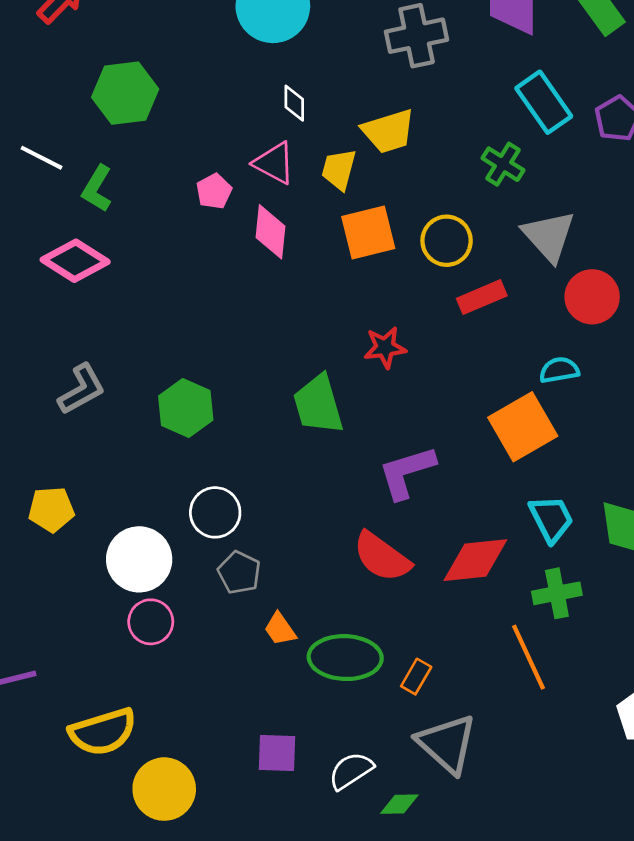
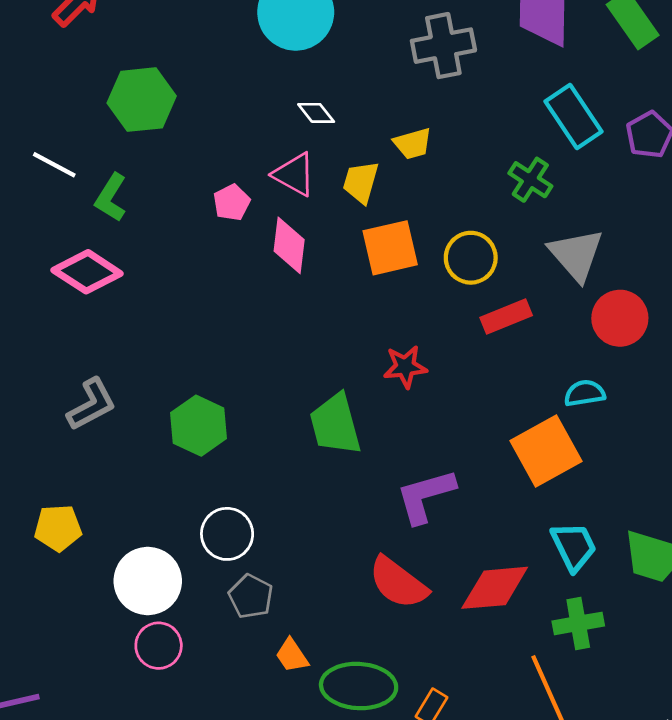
white diamond: (294, 103) -> (316, 113), turned -39
yellow trapezoid: (388, 131) -> (413, 144), size x0.7

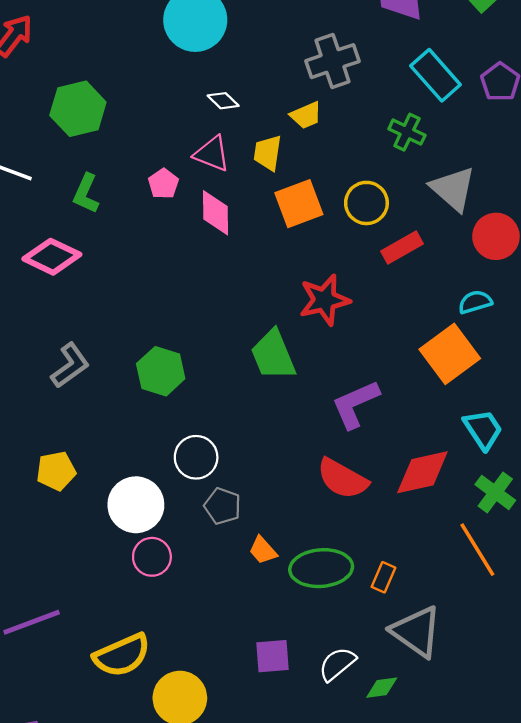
gray cross: (443, 46) -> (333, 61), moved
green L-shape: (111, 198) -> (86, 193), moved
red star: (405, 367) -> (324, 300), size x1.4
green cross: (578, 623) -> (495, 492), turned -36

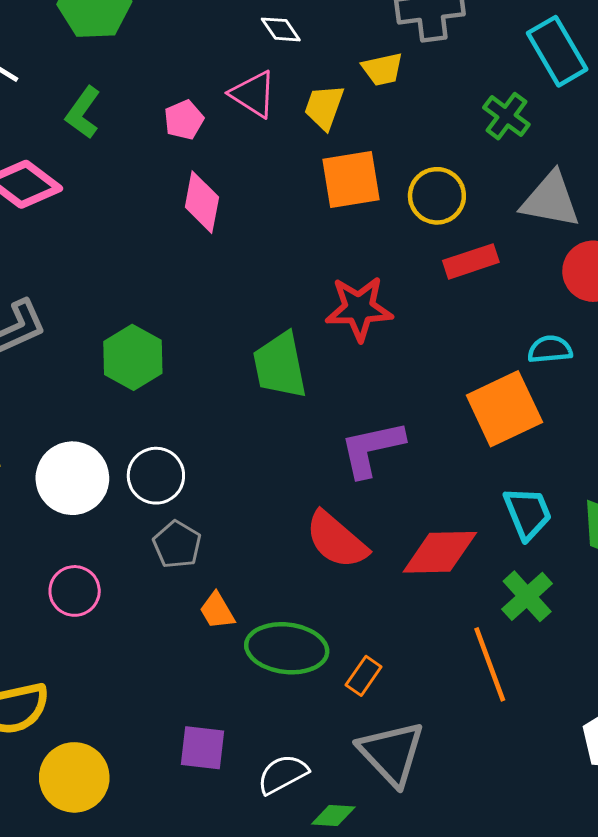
gray triangle: (453, 189) -> (551, 200), turned -42
pink diamond: (216, 213) -> (202, 202), moved
white circle: (136, 505) -> (72, 478), moved

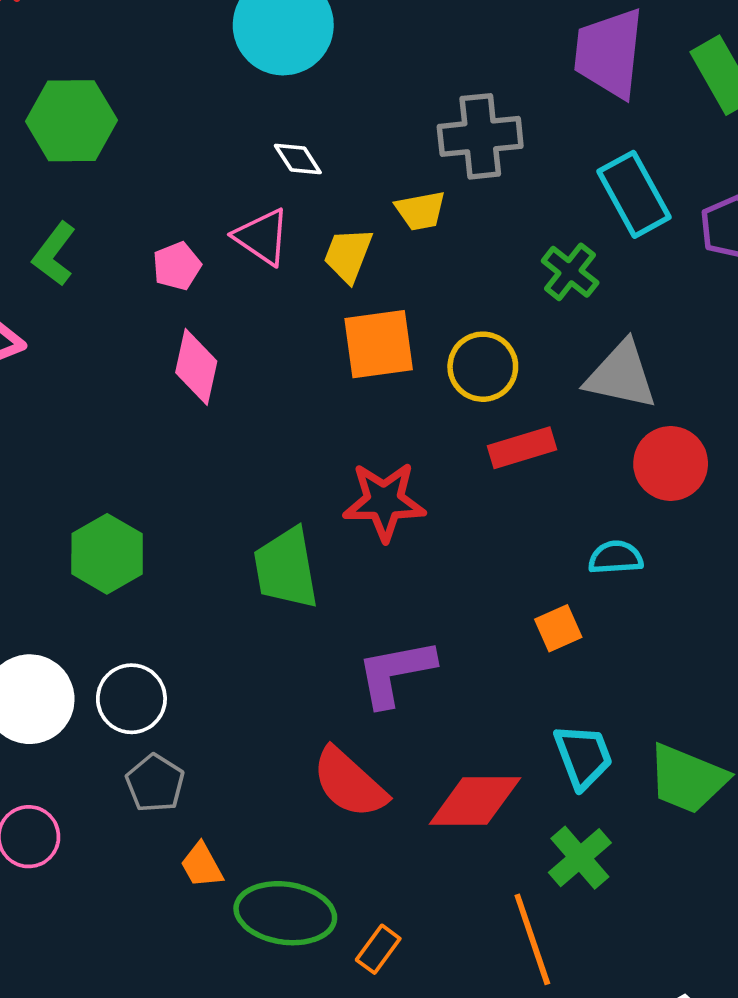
orange square: (504, 409) -> (558, 628), size x0.5

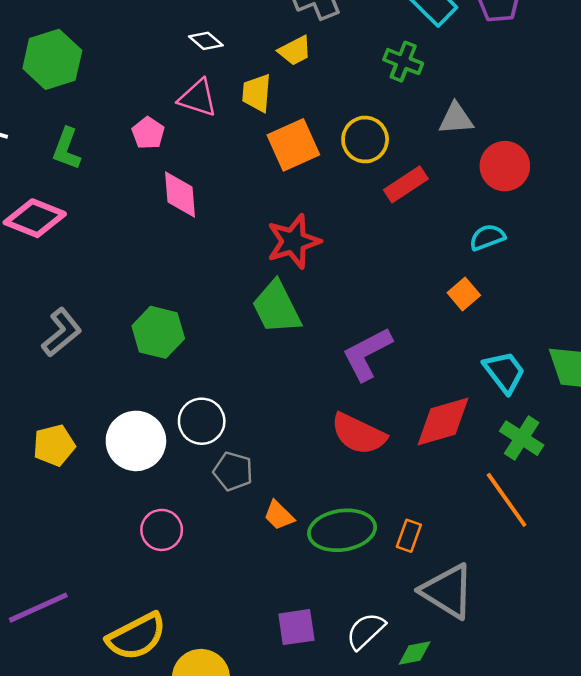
gray triangle: (621, 375) -> (456, 119), size x0.7
red star: (384, 501) -> (294, 241), moved

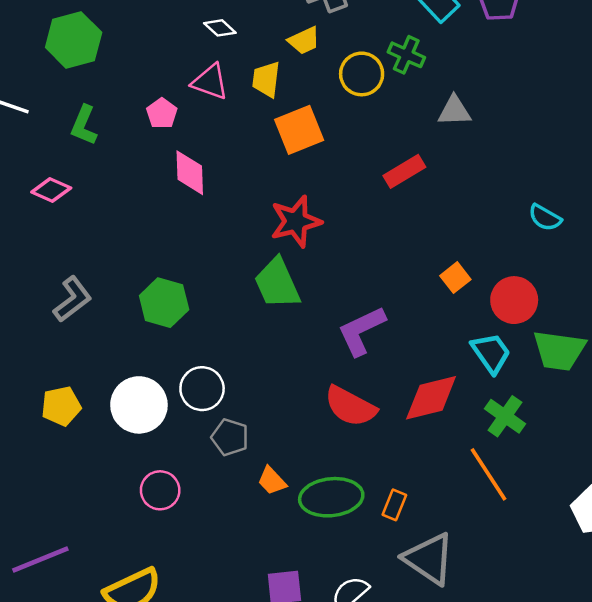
yellow circle: (365, 140) -> (362, 74), moved
red circle: (505, 166) -> (514, 300), moved
pink diamond: (35, 218) -> (51, 190), size x0.7
cyan semicircle: (487, 237) -> (545, 218), moved, turned -132

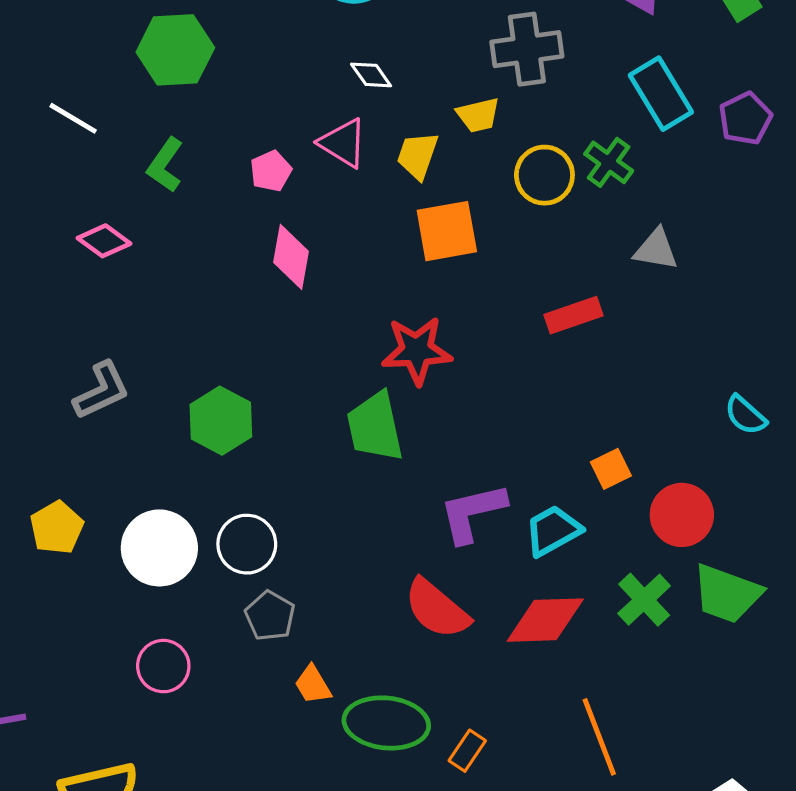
cyan trapezoid: (491, 353) -> (553, 531), moved, turned -96
yellow pentagon: (61, 406) -> (57, 528), turned -30
green cross: (505, 416) -> (644, 600), moved

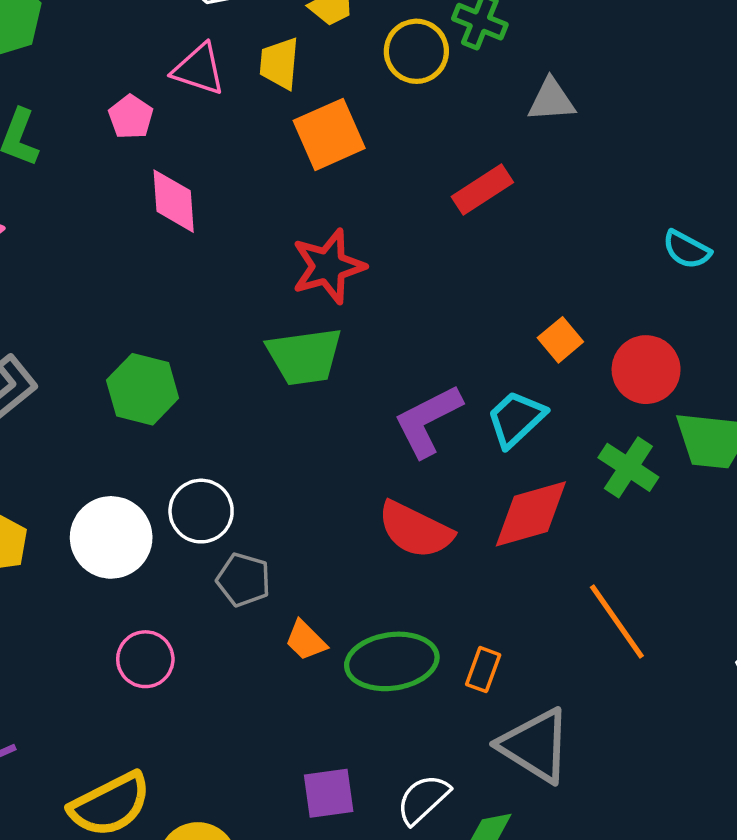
green trapezoid: (375, 427) -> (304, 356), turned -72

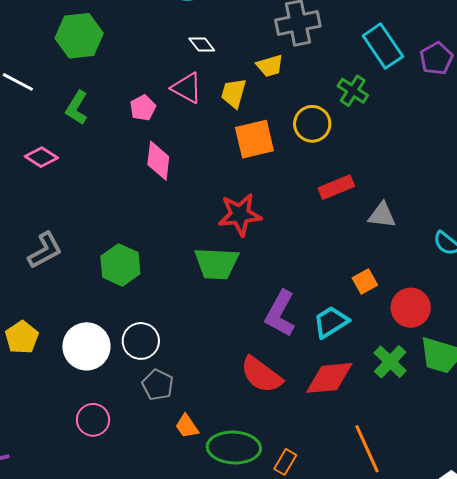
yellow circle: (416, 51) -> (312, 124), moved
gray triangle: (551, 100) -> (382, 215), moved
purple L-shape: (428, 421) -> (280, 314), turned -45

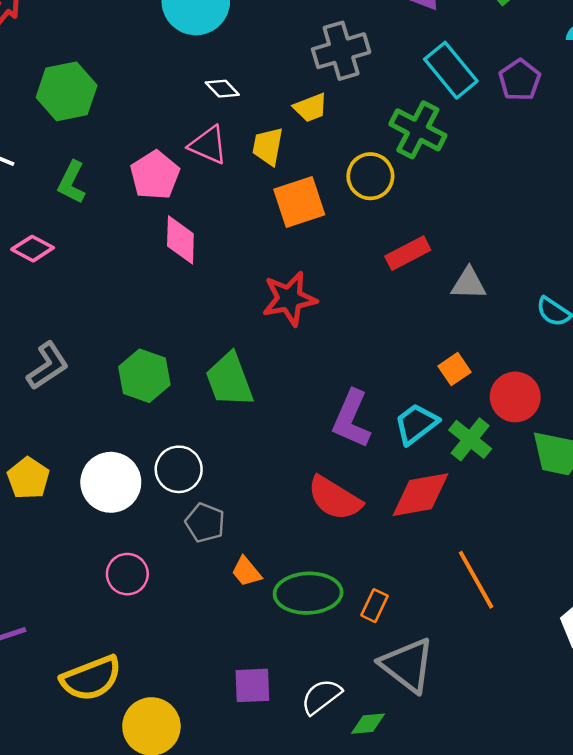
green cross: (353, 91) -> (418, 130), size x1.4
pink pentagon: (143, 108) -> (155, 175), size x1.5
green trapezoid: (217, 263) -> (229, 380), moved, turned 72
green cross: (390, 362) -> (470, 439), moved

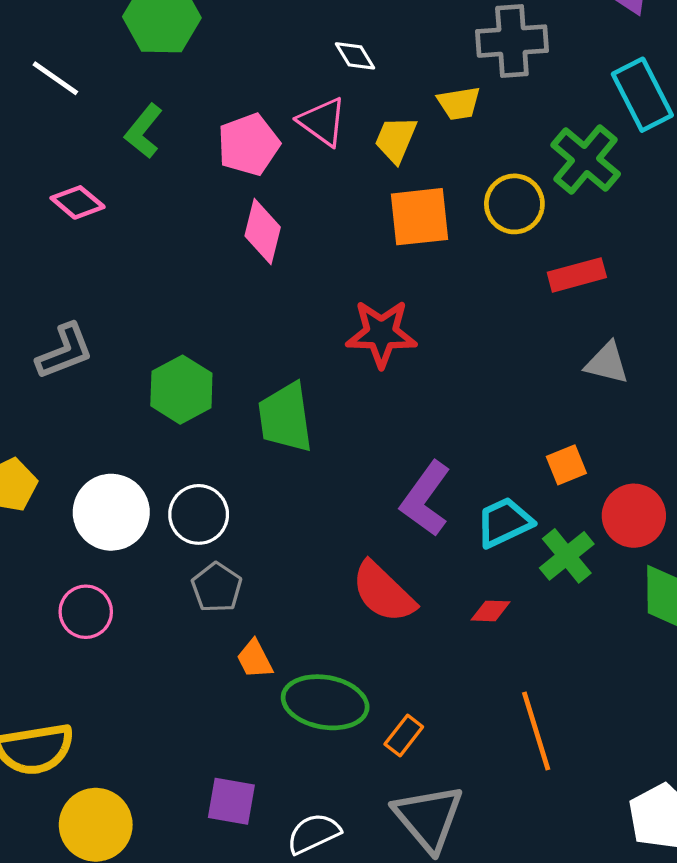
red rectangle: (408, 253) -> (577, 275), moved
red diamond: (420, 495) -> (491, 611), size x0.5
pink circle: (127, 574) -> (86, 612), moved

